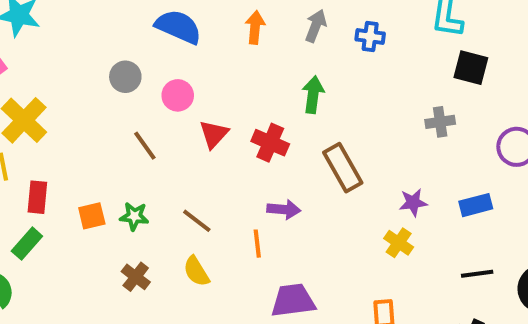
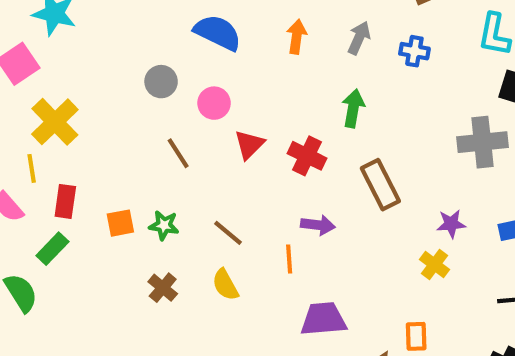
gray cross: (440, 122) -> (483, 142), size x1.6

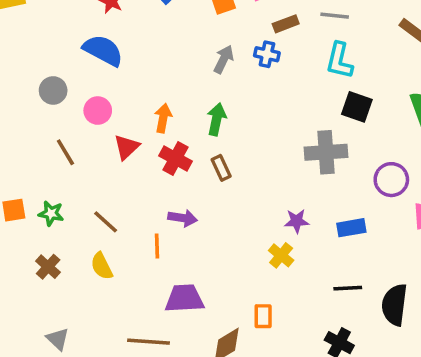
orange arrow: (297, 37) -> (163, 118), moved
blue cross: (414, 51) -> (267, 54), moved
brown rectangle: (380, 185) -> (221, 168), moved, size x0.6

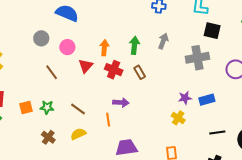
gray arrow: (224, 59) -> (163, 41), moved
blue rectangle: (351, 228) -> (207, 100), moved
yellow semicircle: (102, 266) -> (78, 134), turned 98

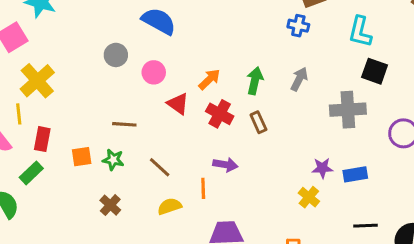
orange arrow: (104, 48) -> (209, 79), turned 35
red triangle: (86, 66) -> (178, 104), turned -42
brown line: (52, 72) -> (124, 124), moved, turned -56
yellow semicircle: (78, 134) -> (170, 206), moved

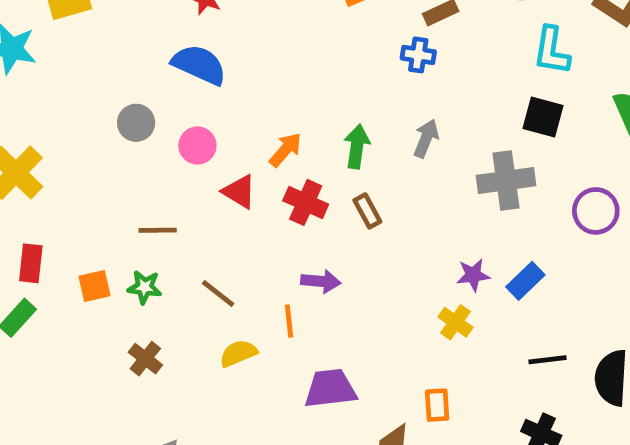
cyan L-shape: (360, 32) -> (552, 51), moved
blue rectangle: (355, 174) -> (525, 281), turned -30

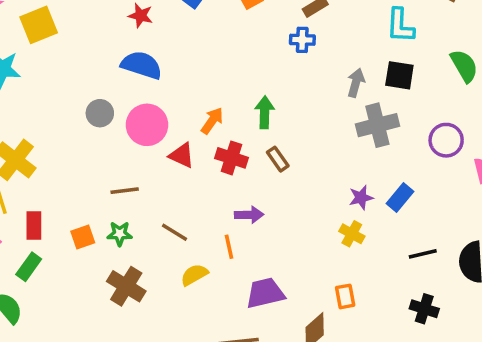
gray arrow: (426, 138) -> (356, 83), moved
pink circle: (197, 145) -> (147, 125), size x1.5
brown cross: (145, 359) -> (126, 286), size x1.5

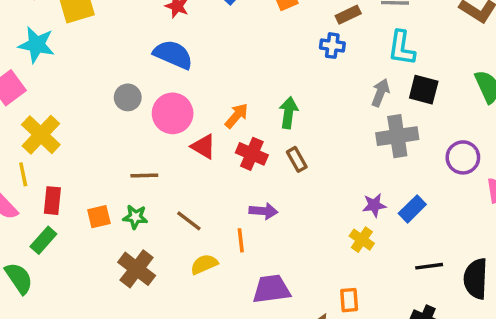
cyan L-shape: (400, 26) -> (402, 48), moved

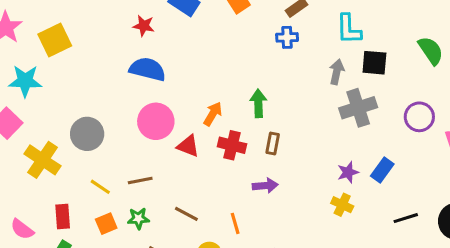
gray circle: (128, 97) -> (87, 134), moved, size x1.4
brown rectangle: (297, 159) -> (273, 143), turned 50
yellow line: (23, 174) -> (100, 187), moved, turned -35
purple arrow: (263, 211) -> (265, 186), moved

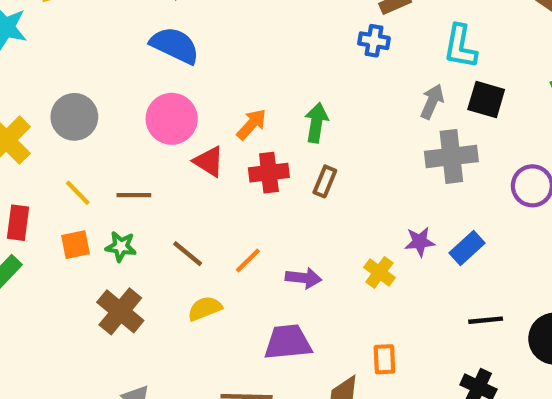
red cross: (232, 145) -> (269, 173), turned -32
purple arrow: (265, 186) -> (303, 278), moved
yellow cross: (342, 205) -> (379, 272), moved
orange line: (235, 223) -> (248, 260), moved, turned 50

